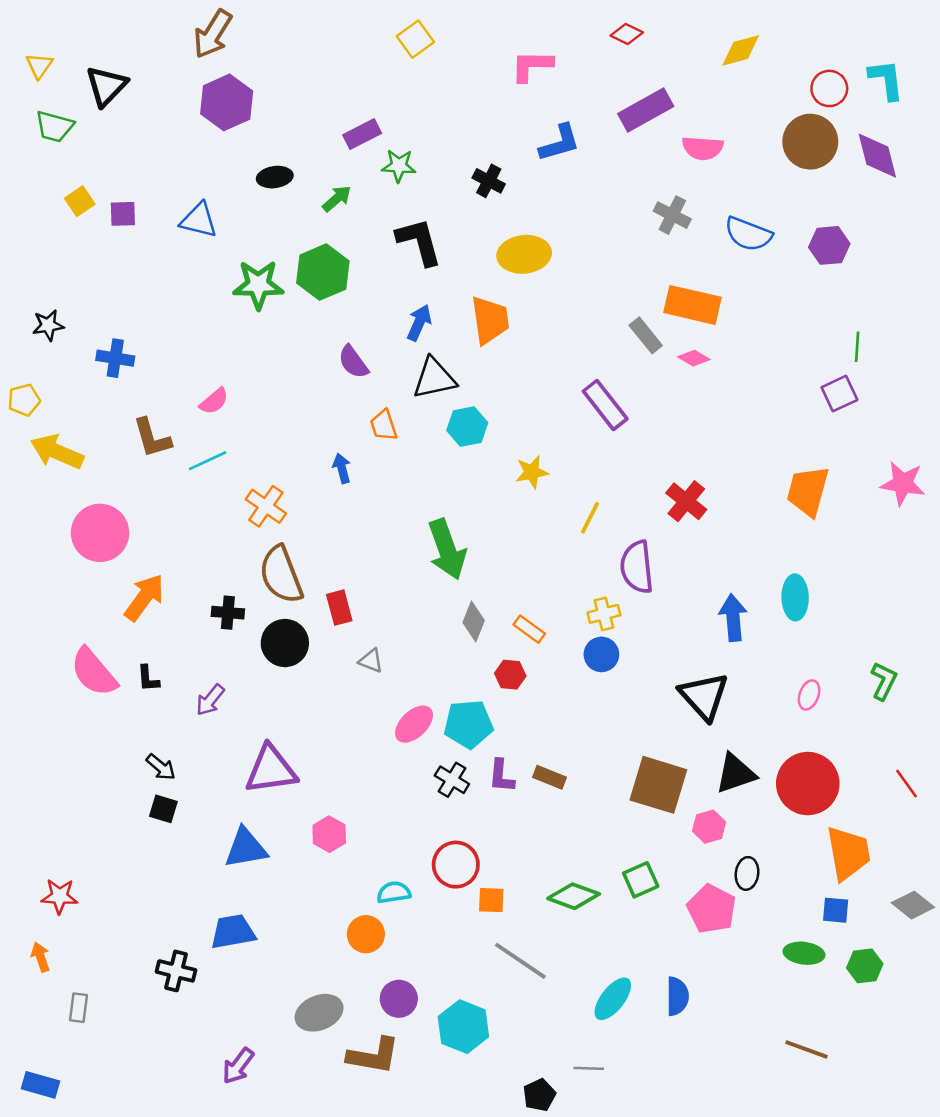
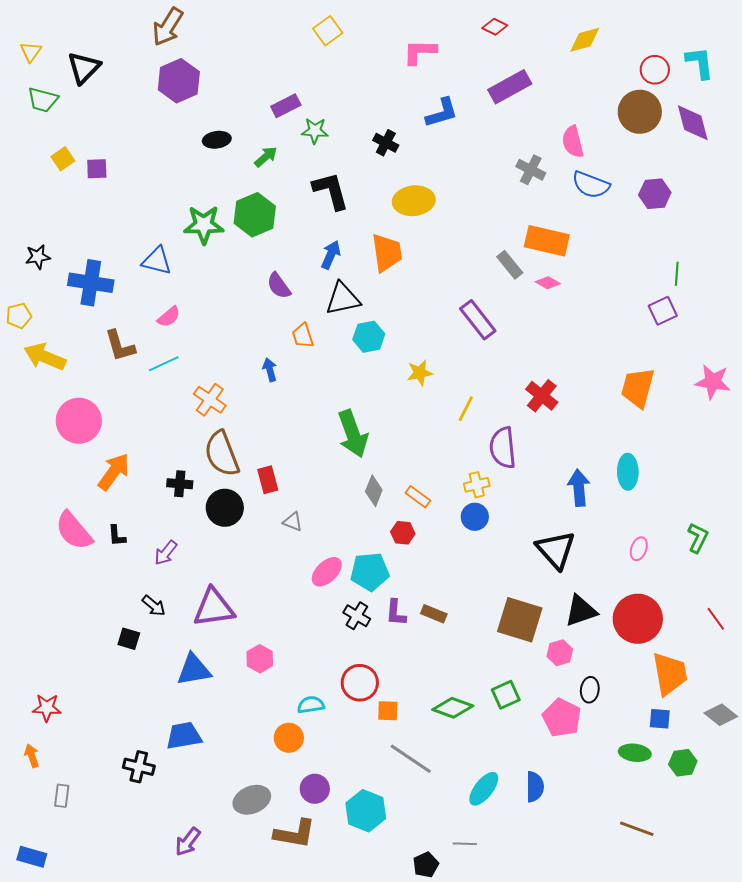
pink semicircle: (703, 148) -> (573, 142), moved, turned 72
blue triangle: (199, 220) -> (157, 261), moved
blue cross: (115, 358) -> (91, 283), size x1.5
black arrow: (161, 767) -> (154, 606), moved

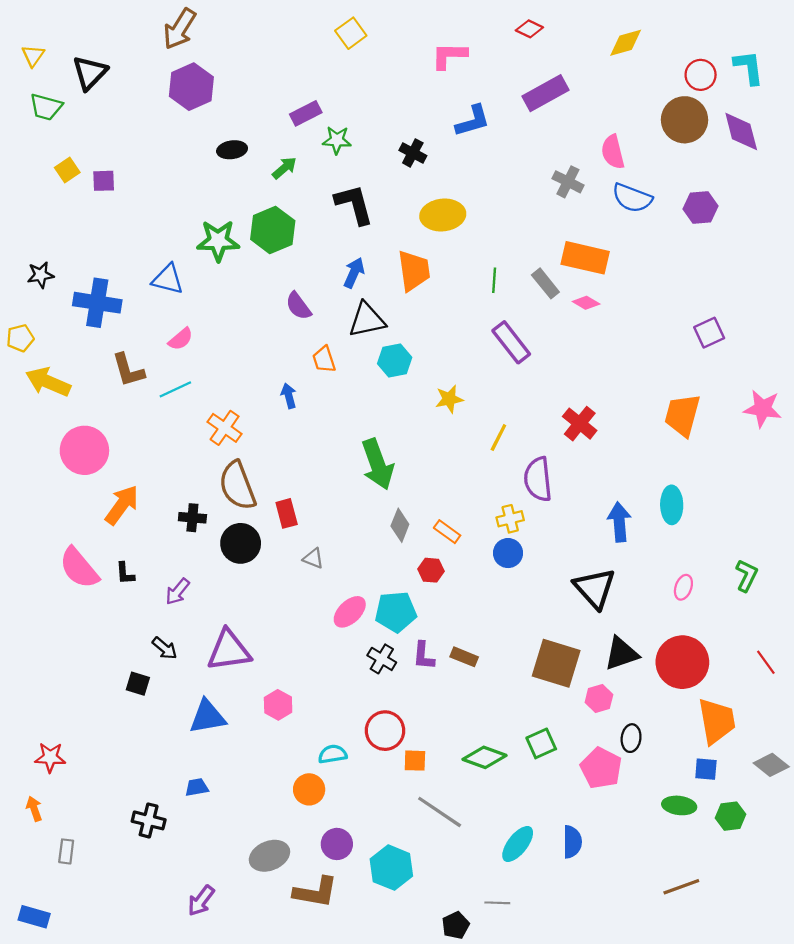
green line: (677, 274) -> (494, 280), moved
blue trapezoid: (184, 736) -> (197, 787), size x0.6
brown line: (637, 829) -> (681, 887), turned -40

